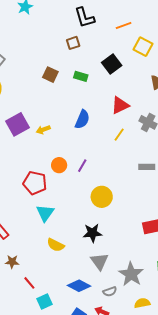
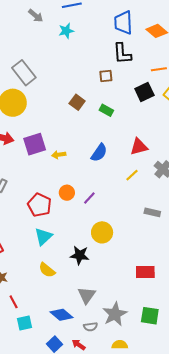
black square: (112, 64) -> (144, 92), moved
black star: (92, 233) -> (80, 255), moved

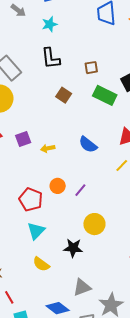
black L-shape: (122, 54) -> (51, 58), moved
green rectangle: (106, 110) -> (105, 95), moved, size x1.6
purple square: (35, 144) -> (23, 139), size x0.7
blue semicircle: (99, 153) -> (88, 145), turned 96
gray triangle: (87, 295) -> (82, 287), turned 36

